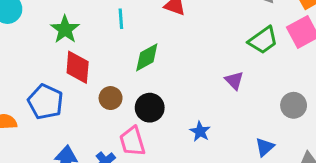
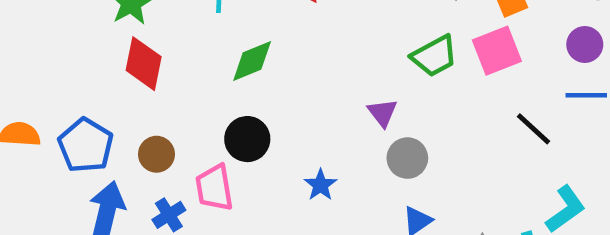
brown circle: (111, 98) -> (156, 154), moved
blue pentagon: (45, 102) -> (86, 145), moved
gray circle: (294, 105) -> (407, 158), moved

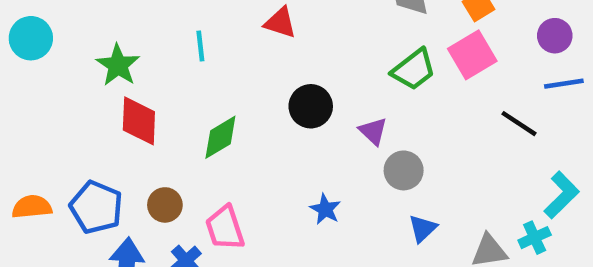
green diamond: (252, 61) -> (220, 137), moved
black circle: (247, 139) -> (311, 106), moved

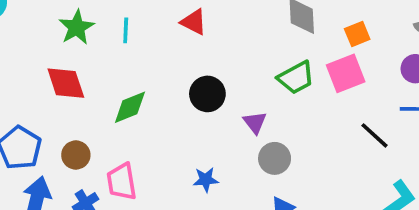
green star: (118, 65) -> (77, 27), moved
red diamond: (139, 121) -> (66, 83), turned -30
blue star: (325, 209) -> (206, 180), turned 30

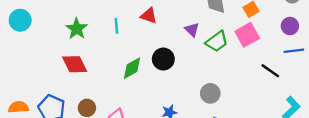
cyan line: (126, 30) -> (116, 26), moved
green diamond: (130, 107) -> (132, 68), moved
purple triangle: (255, 122) -> (192, 30), moved

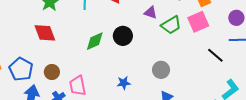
purple triangle: (192, 30) -> (150, 13), turned -32

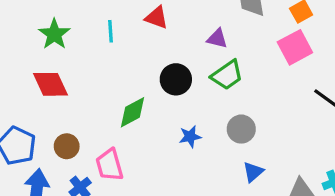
green trapezoid: (171, 25) -> (227, 75), moved
green diamond: (95, 41) -> (132, 112), moved
blue star: (124, 83) -> (190, 137), moved

